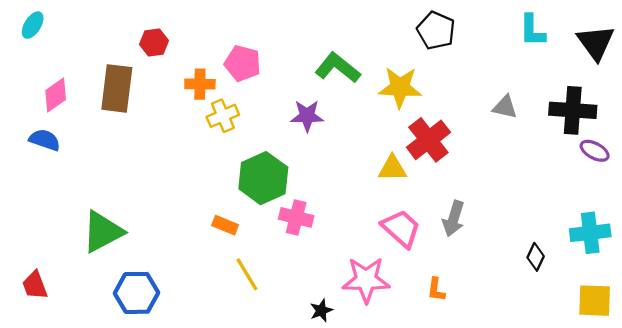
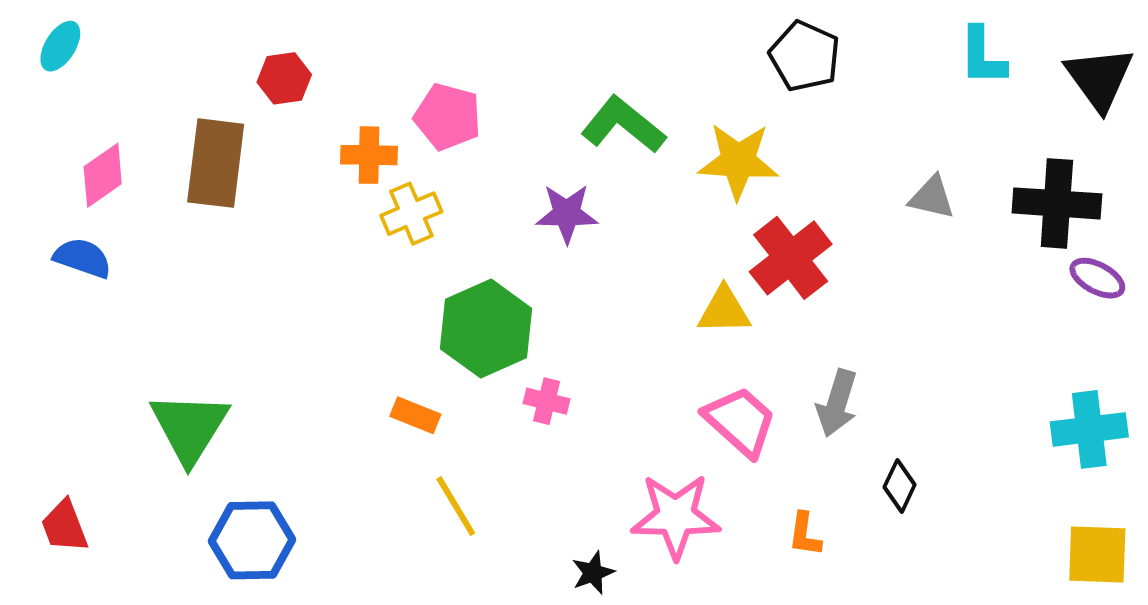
pink cross: (296, 217) -> (547, 401), size x0.7
green triangle: (103, 232) -> (189, 427), turned -30
black diamond: (536, 257) -> (900, 486), moved

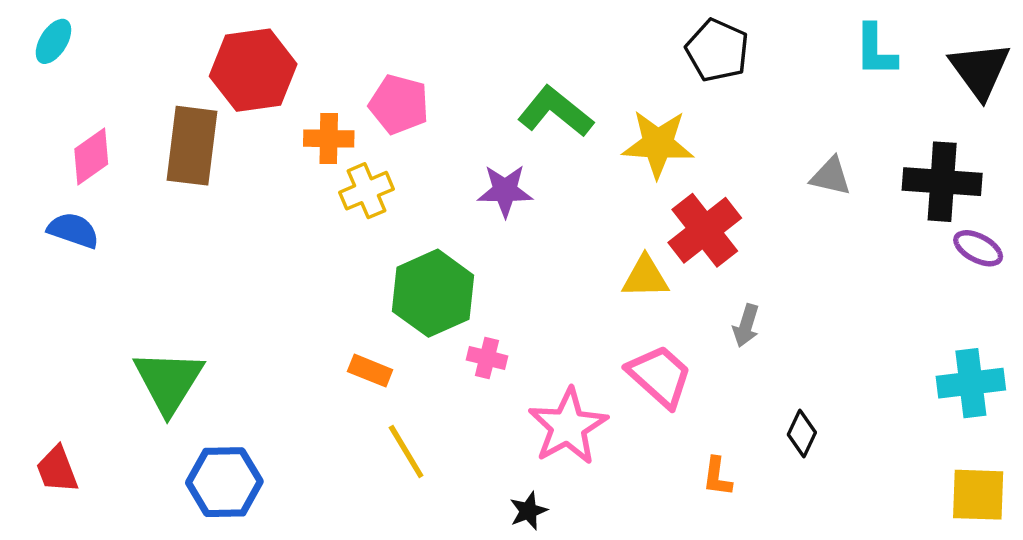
red hexagon: (284, 78) -> (253, 70), size x1.8
gray arrow: (837, 403) -> (746, 326), moved, size x0.7
pink star: (676, 516) -> (568, 426), moved, turned -30

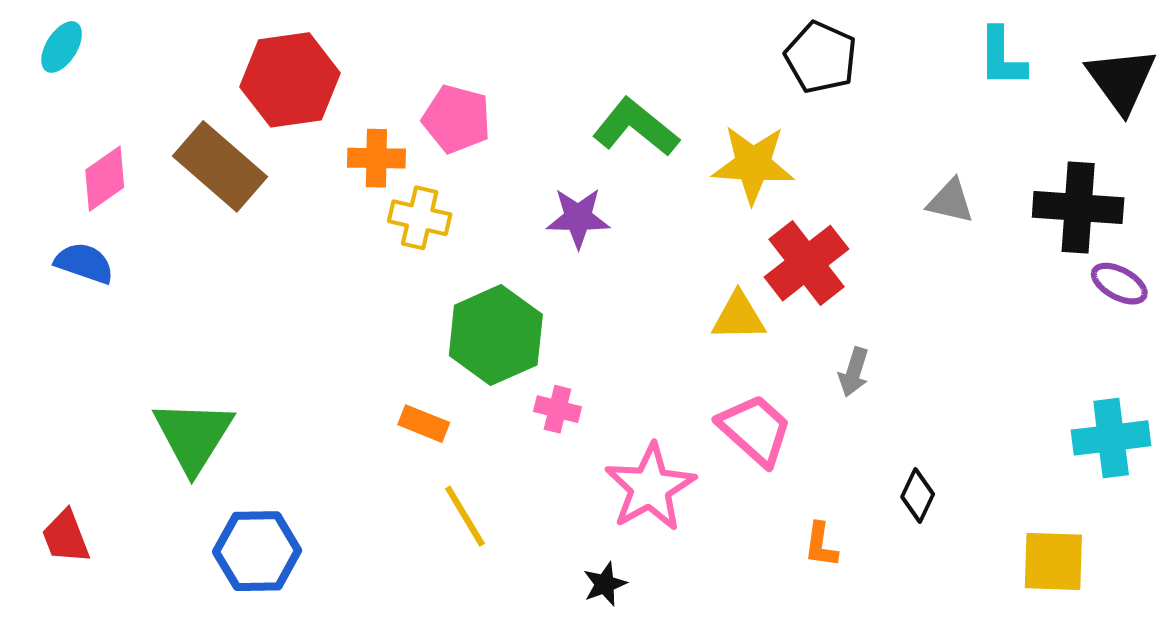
brown rectangle: (192, 146) -> (220, 166), turned -56
yellow cross: (366, 191) -> (420, 218), turned 36
yellow square: (978, 495) -> (1053, 561), moved

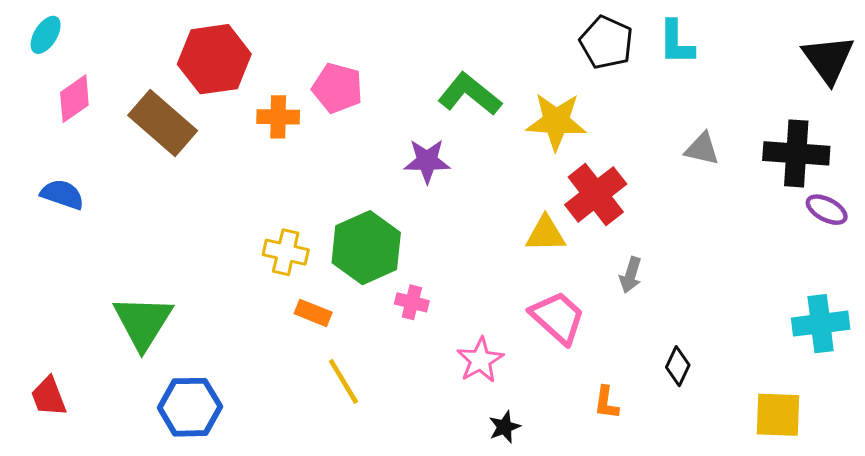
cyan L-shape: (1002, 57) -> (676, 42), moved
pink diamond: (105, 179) -> (74, 99), moved
yellow cross: (420, 218) -> (286, 252), moved
pink star: (650, 487) -> (480, 360), size x0.7
black star: (605, 584) -> (505, 427), moved

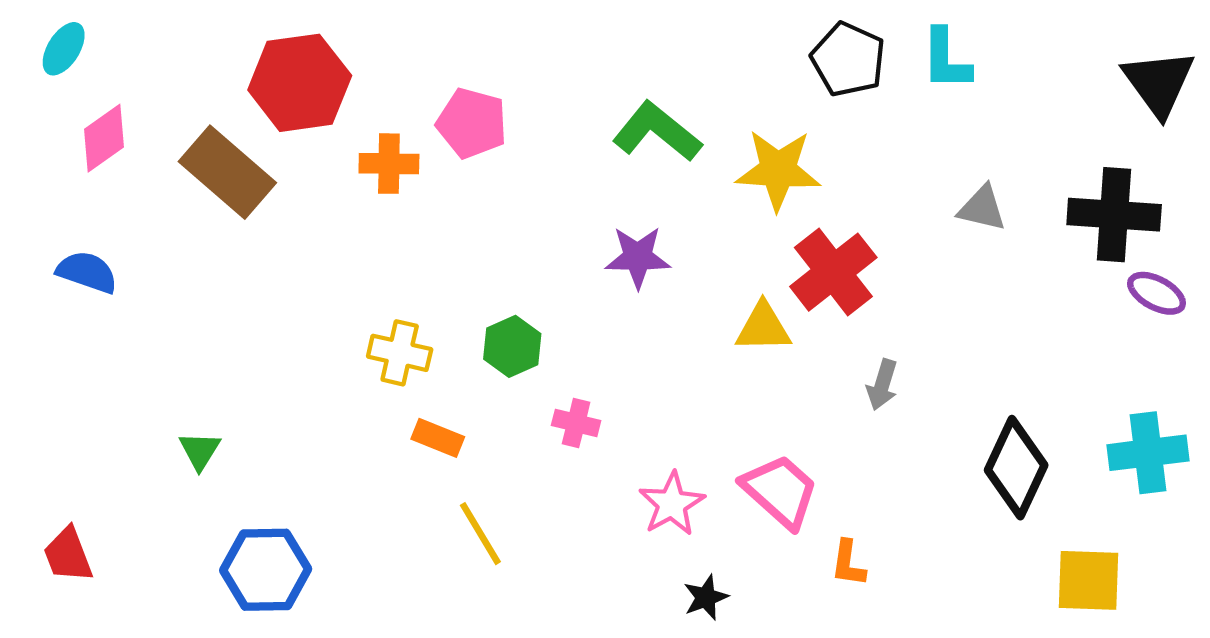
purple star: (427, 161) -> (638, 257), moved
green hexagon: (366, 248) -> (512, 346), size x0.6
pink trapezoid: (558, 318) -> (780, 491), moved
green triangle: (143, 322) -> (200, 451), size x0.5
black diamond: (678, 366) -> (1016, 468), moved, size x1.8

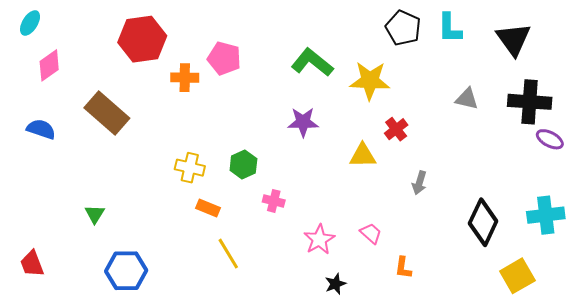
black triangle: (1159, 83) -> (513, 39), moved
brown rectangle: (227, 172) -> (107, 113), moved
red cross: (833, 272) -> (396, 129), size x0.6
pink trapezoid: (780, 491) -> (371, 233), size x0.6
yellow square: (1088, 580) -> (517, 276), turned -32

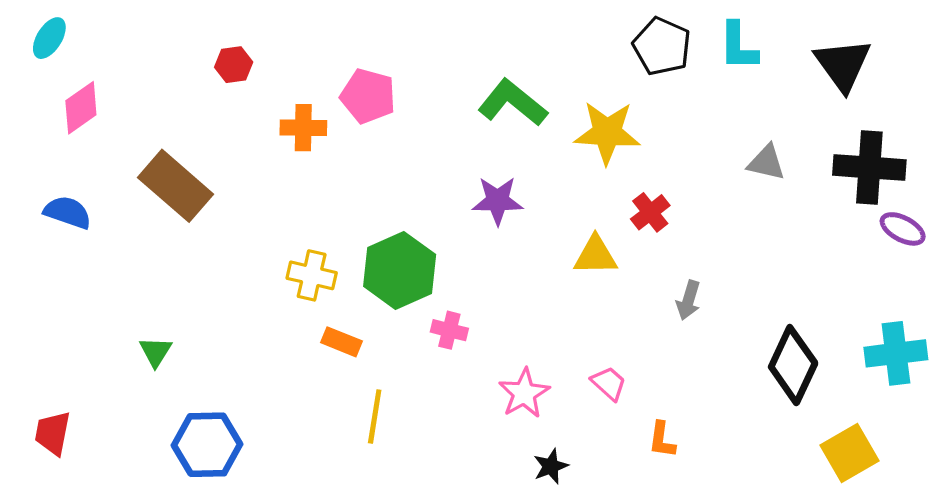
red hexagon: (142, 39) -> (234, 65), size x0.5
green hexagon: (243, 165) -> (400, 270), size x1.6
yellow line: (228, 254) -> (375, 417), turned 40
red trapezoid: (32, 264) -> (53, 433), turned 32

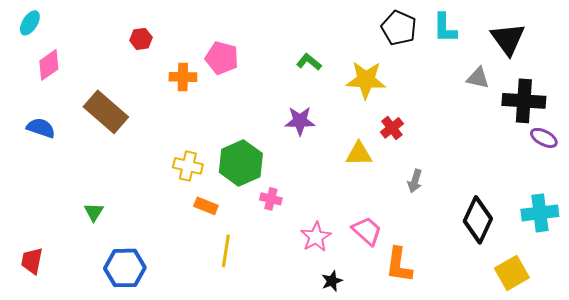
green L-shape: (512, 103) -> (309, 62), size x0.6
gray triangle: (766, 163) -> (478, 78), moved
pink trapezoid: (609, 383) -> (367, 231), size x1.4
orange L-shape: (662, 440) -> (399, 265), size x1.6

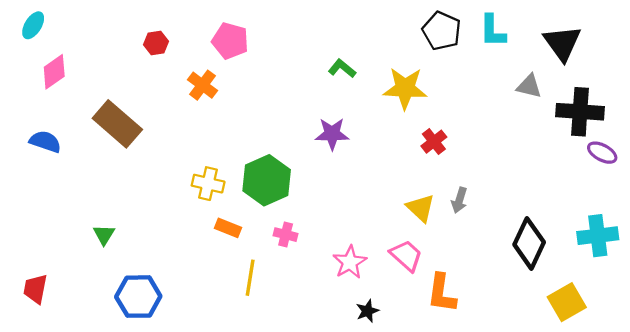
pink pentagon: (222, 58) -> (230, 41), moved
orange cross: (183, 77) -> (203, 85), turned 36
yellow triangle: (359, 154) -> (421, 208), moved, turned 44
pink cross: (271, 199) -> (286, 235), moved

